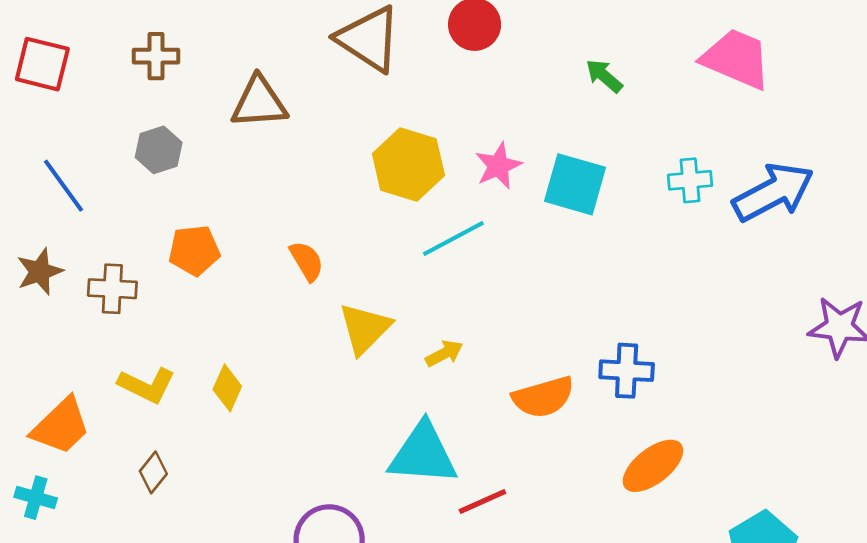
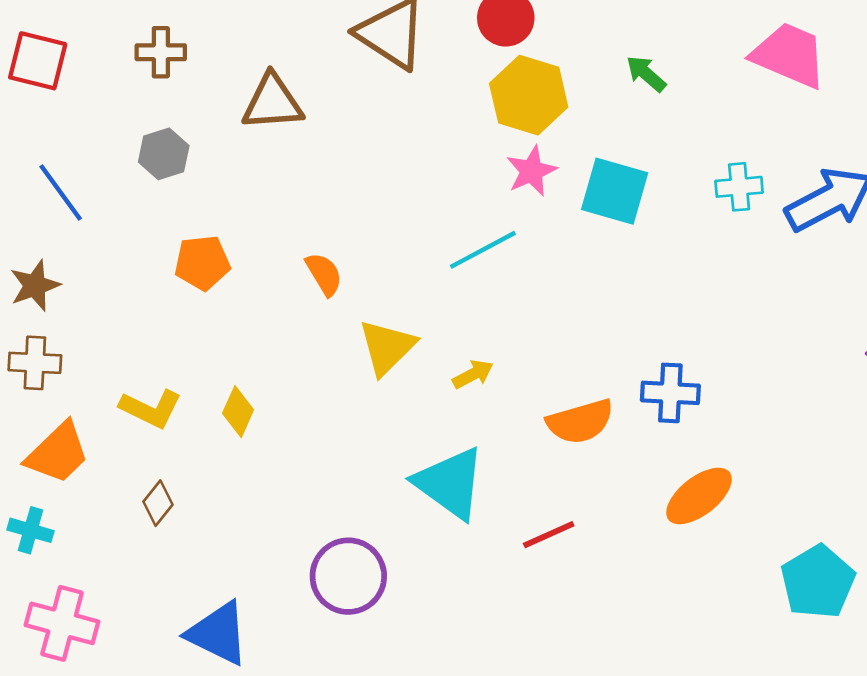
yellow hexagon: (408, 164) -> (529, 95), moved
brown cross: (112, 289) -> (35, 363), moved
cyan triangle: (423, 454) -> (450, 483), turned 32
red line: (482, 502) -> (549, 535), moved

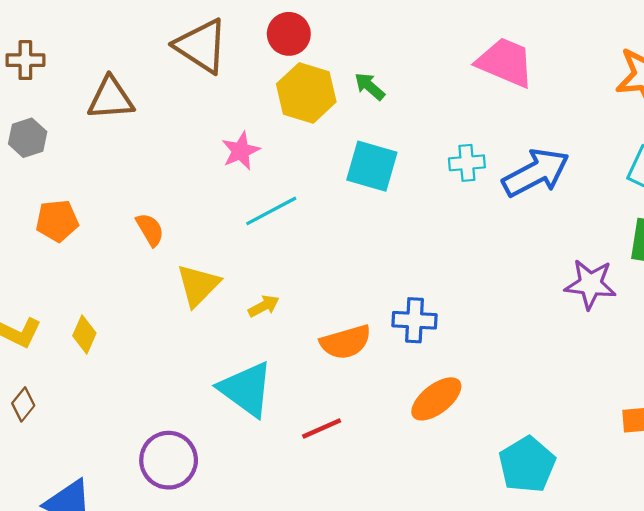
green arrow: (646, 74) -> (370, 86), moved
pink star: (532, 171) -> (241, 151), moved

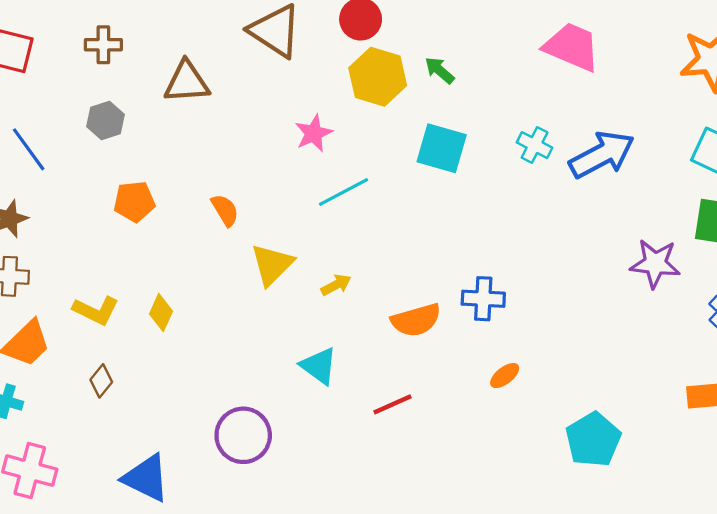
cyan cross: (467, 163) -> (535, 145), turned 32
cyan triangle: (246, 389) -> (319, 366), size x0.7
orange ellipse: (436, 399) -> (505, 376), size x0.6

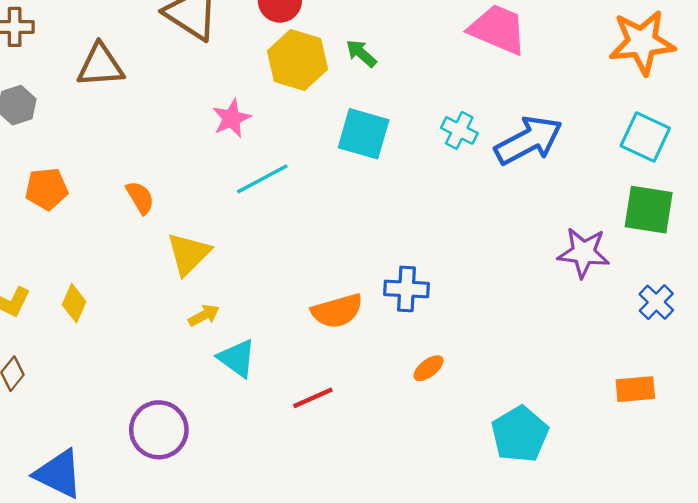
yellow arrow: (336, 285) -> (204, 315), moved

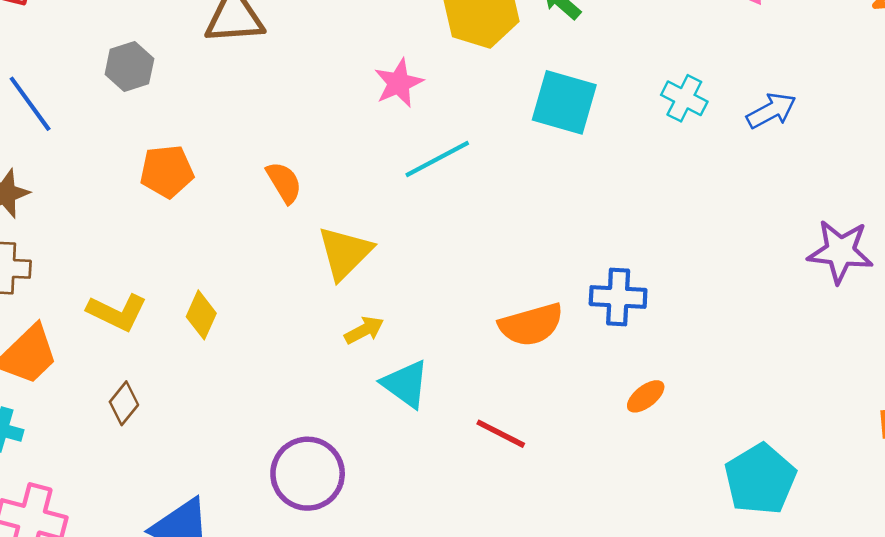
blue arrow: (529, 140) -> (771, 111), size x0.6
red line: (313, 398) -> (501, 434), turned 51

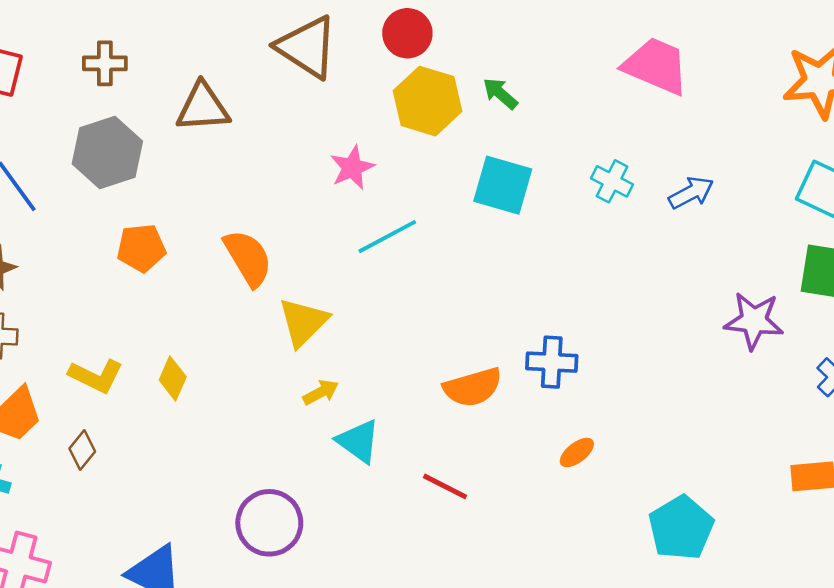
gray hexagon: (129, 67) -> (107, 153), size x1.6
orange semicircle: (284, 182) -> (248, 258), size x1.5
brown diamond: (124, 403) -> (82, 450), moved

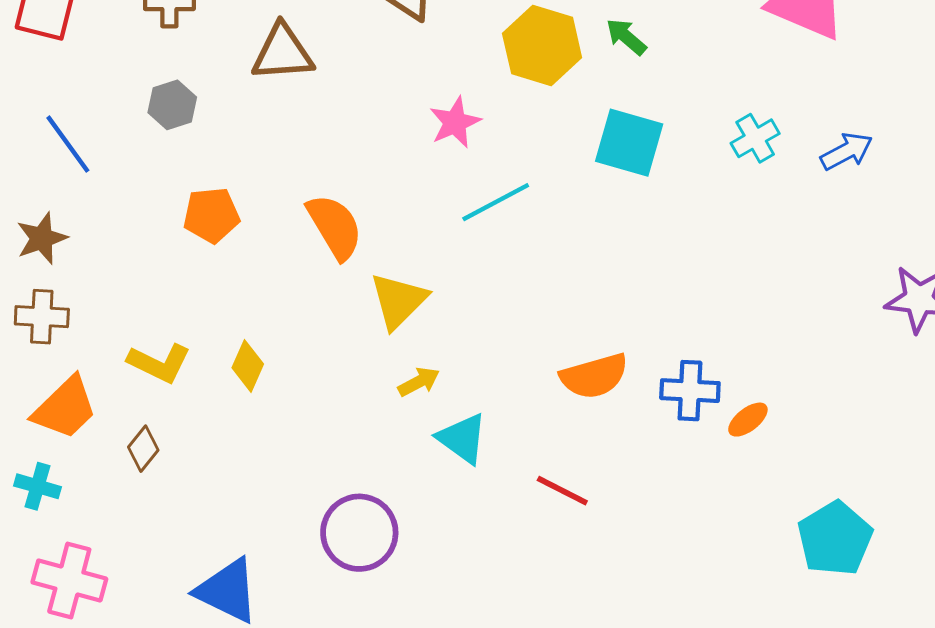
gray hexagon: (107, 153) -> (172, 105), size x0.6
cyan cross: (612, 181) -> (755, 138), turned 33
blue cross: (552, 362) -> (690, 391), moved
orange ellipse: (577, 453) -> (748, 420), moved

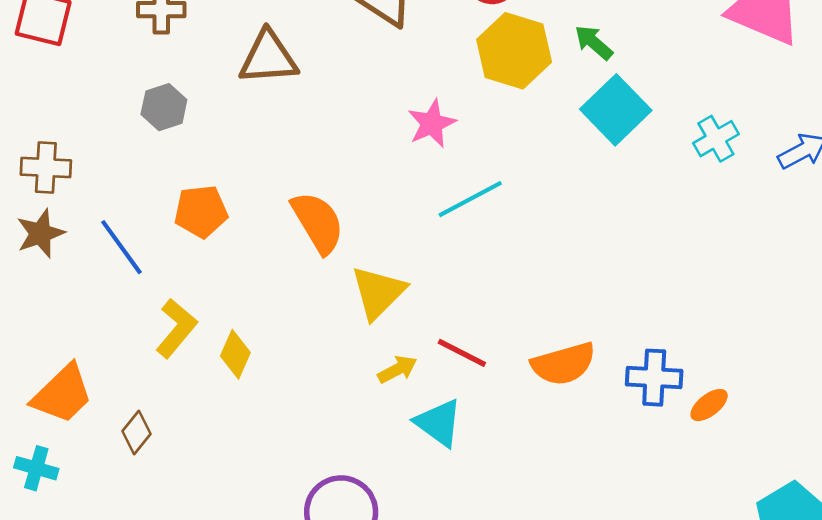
cyan square: (629, 143) -> (616, 110), moved, turned 30
blue line: (68, 144) -> (121, 247), moved
brown cross: (42, 317) -> (46, 168), moved
yellow L-shape: (159, 363) -> (176, 328), moved, turned -76
red line: (562, 491) -> (462, 353), moved

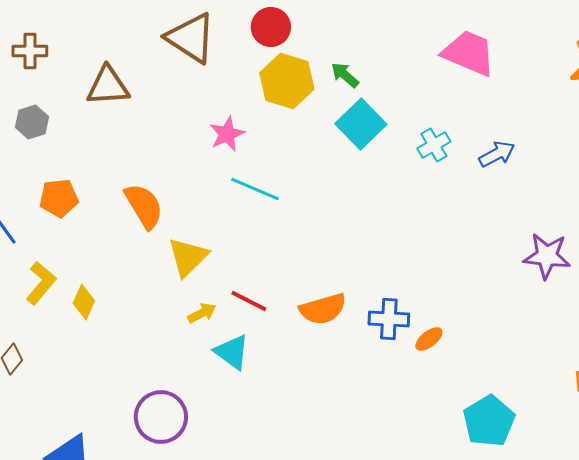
cyan line: (470, 199) -> (255, 189), turned 51

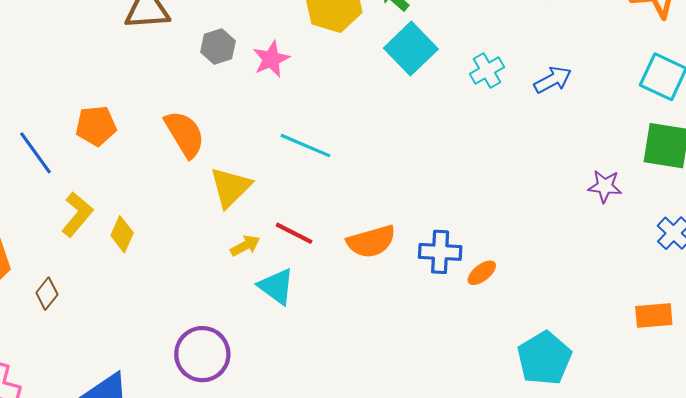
gray hexagon: (32, 122) -> (218, 47), moved
cyan line: (255, 189) -> (306, 146), moved
purple star: (547, 256) -> (605, 186), size x0.7

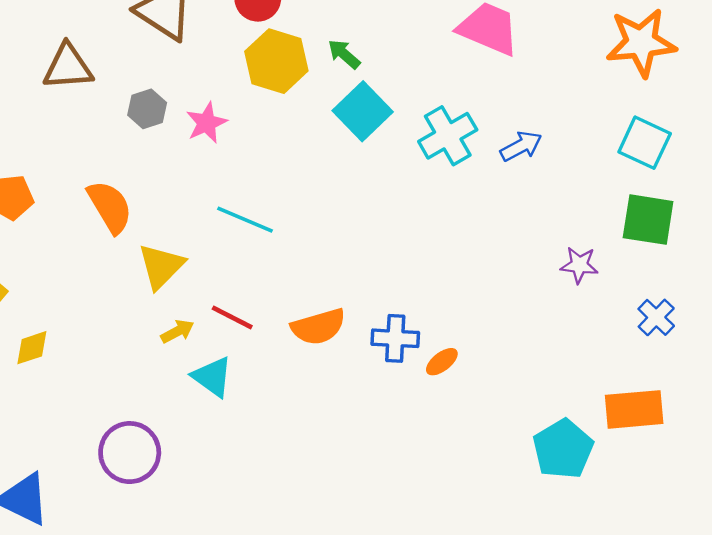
cyan cross: (487, 70) -> (448, 136), size x1.5
yellow diamond: (122, 234) -> (32, 348), moved, turned 48
orange rectangle: (654, 316) -> (634, 409), size x1.4
cyan pentagon: (544, 358) -> (563, 449), moved

